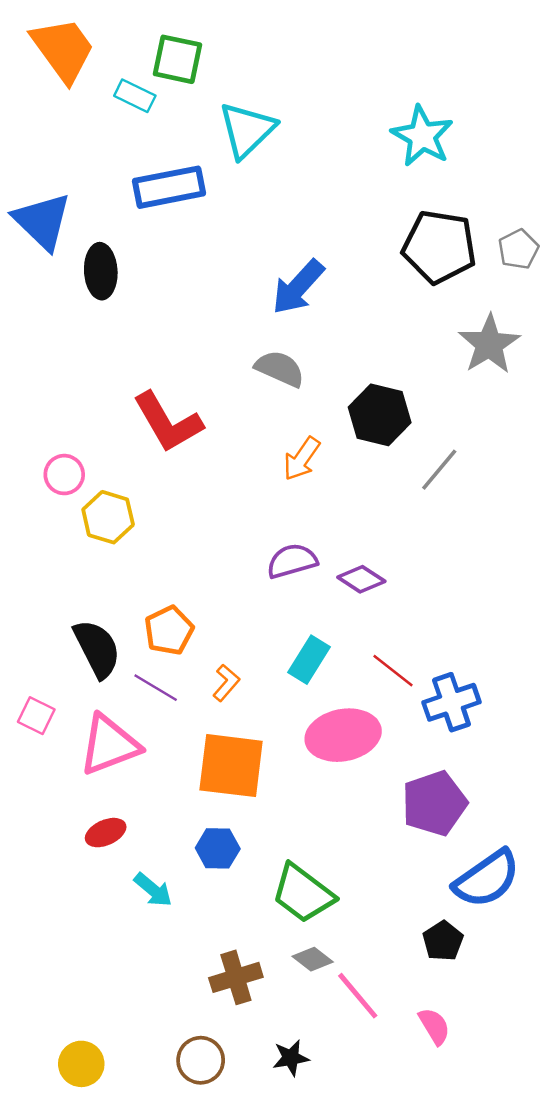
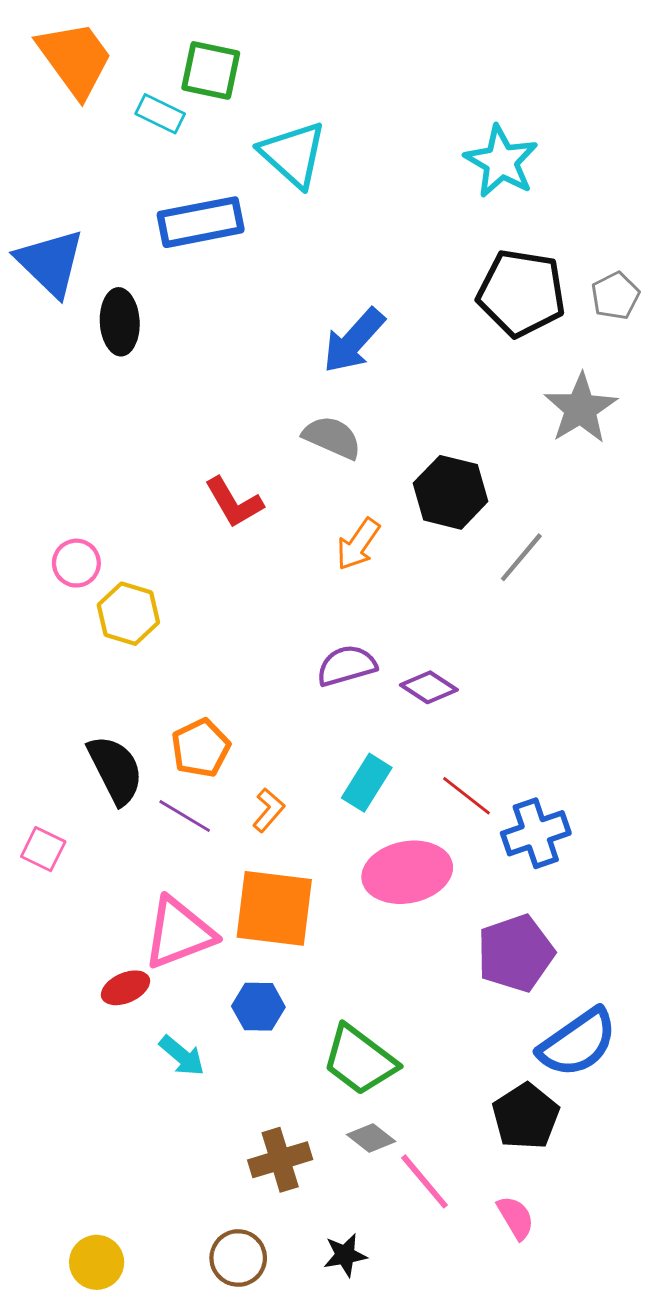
cyan triangle: (247, 130) -> (293, 154), turned -34
red L-shape: (168, 422) -> (234, 502), moved, size x0.7
pink triangle: (109, 745) -> (179, 933), moved
black pentagon: (443, 941) -> (526, 1116), size x1.4

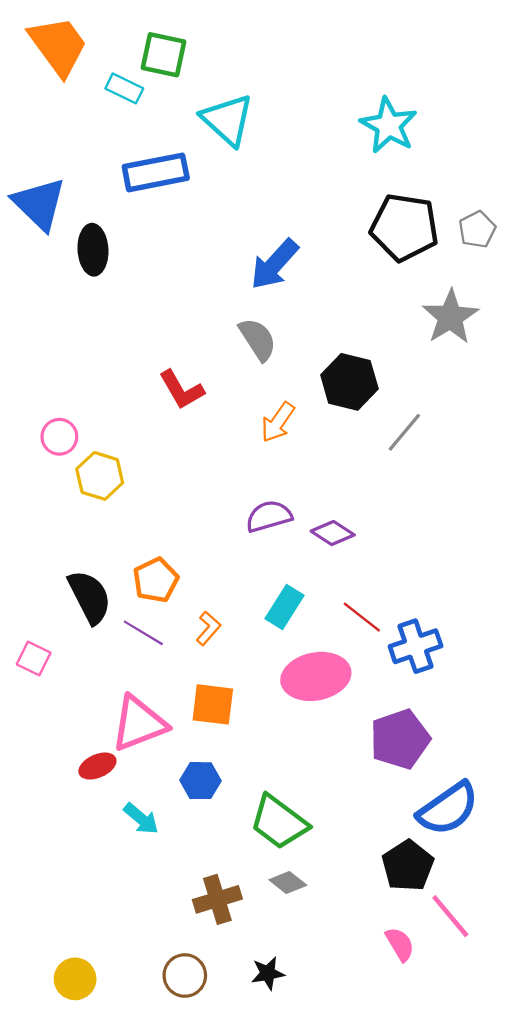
gray semicircle: (332, 437) -> (258, 339), turned 33
orange square: (274, 908) -> (213, 704), size x0.7
pink line: (425, 1181) -> (450, 916), moved

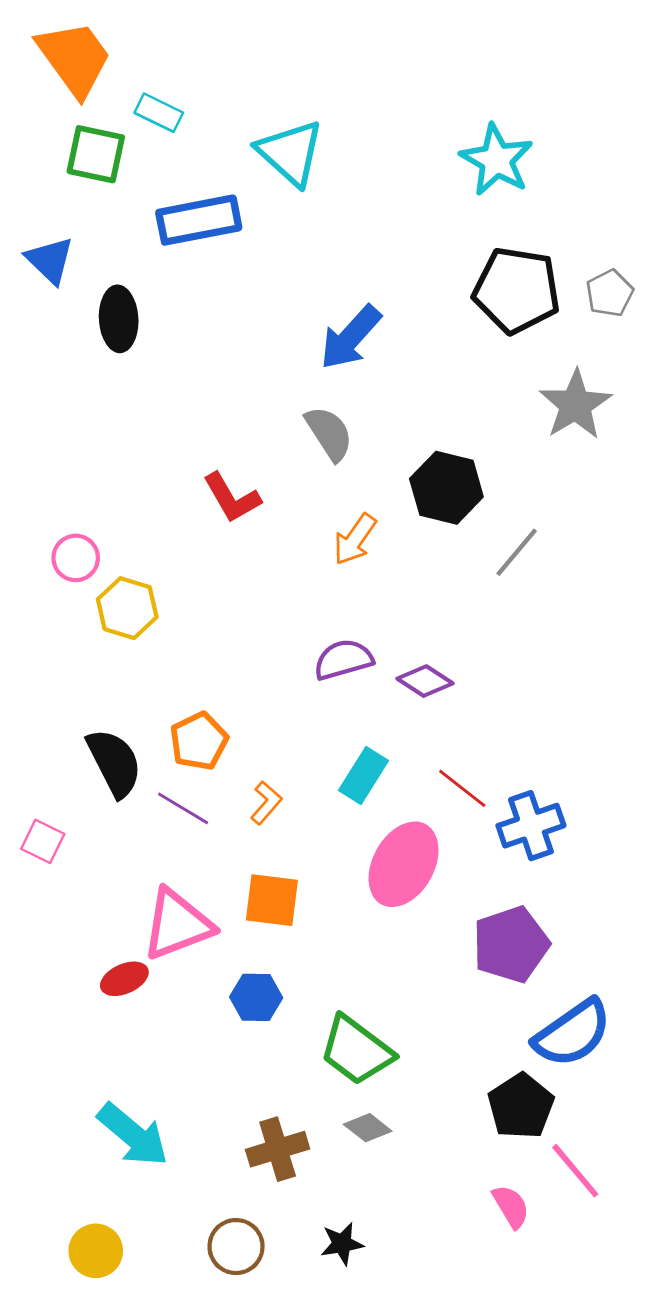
green square: (164, 55) -> (96, 154), moved
blue triangle: (39, 204) -> (50, 260), size x0.7
pink ellipse: (316, 676) -> (404, 864), turned -50
cyan arrow: (141, 819) -> (133, 1135), moved, size x1.6

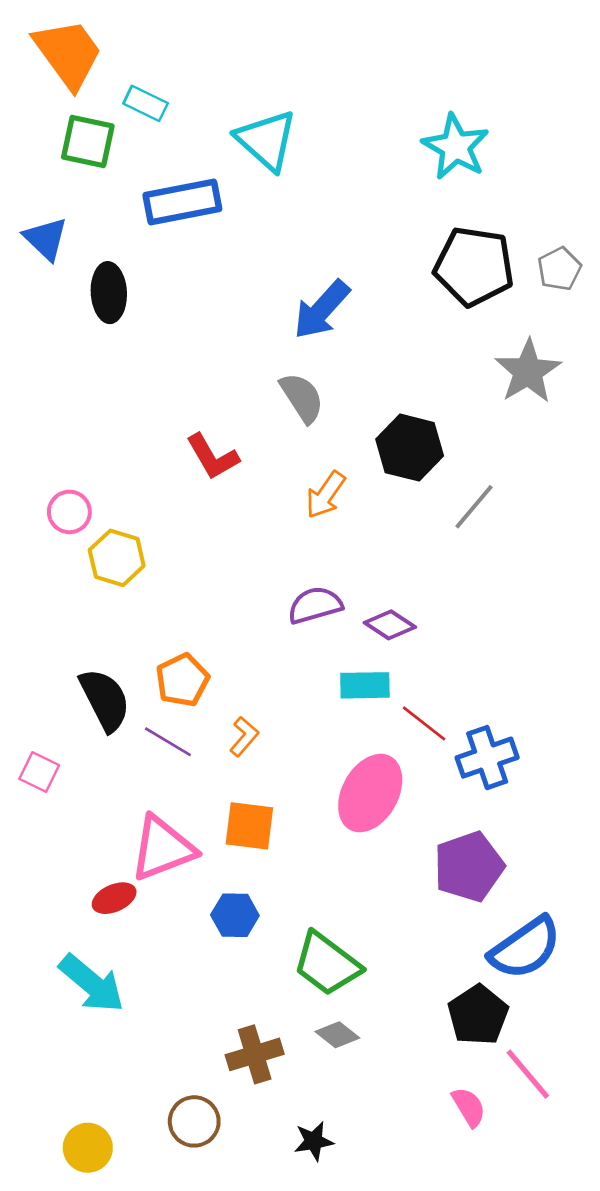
cyan rectangle: (363, 776) -> (365, 685), moved, turned 57
cyan arrow: (133, 1135) -> (92, 984), moved
brown circle: (236, 1247) -> (194, 1121), moved

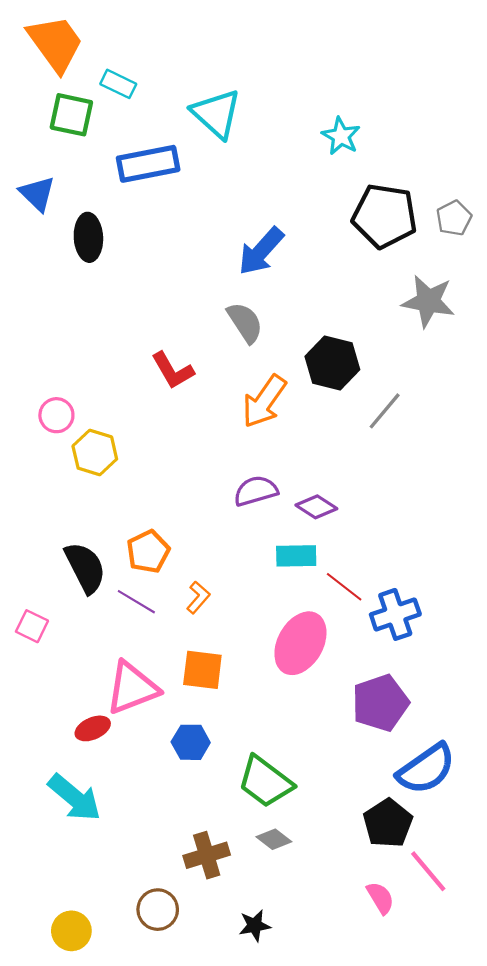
cyan star: (456, 147) -> (341, 136), moved, size x0.7
gray star: (528, 371) -> (428, 301), turned -30
orange arrow: (326, 495) -> (264, 401), size x1.4

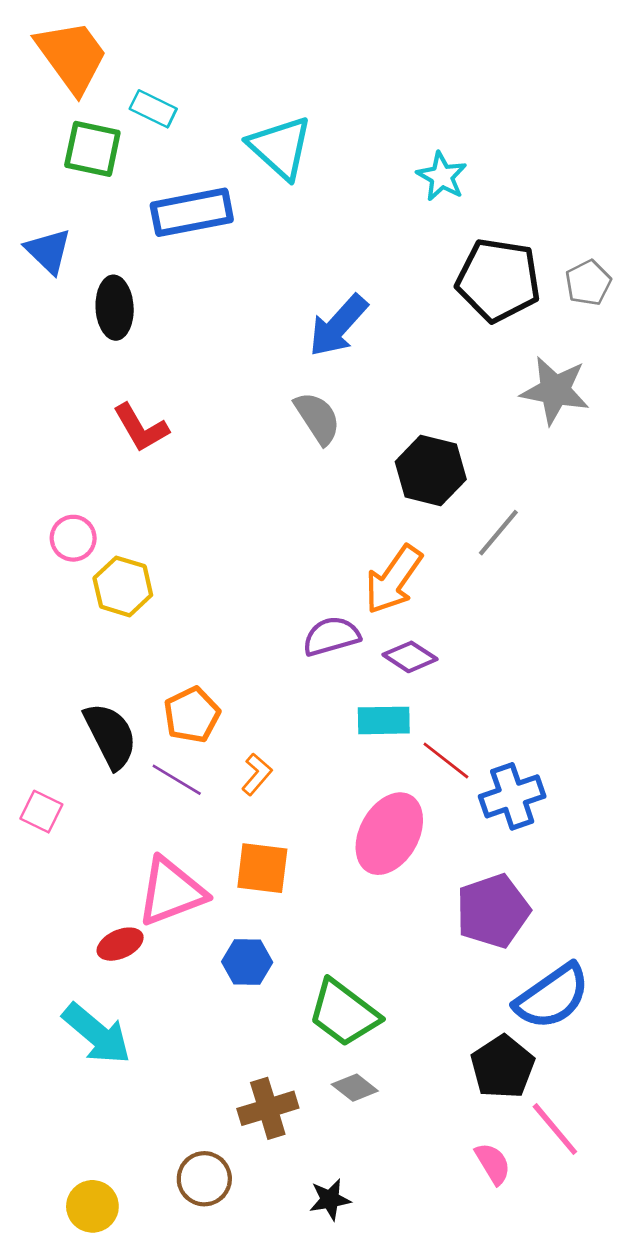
red L-shape: (173, 370) -> (141, 428), moved
orange arrow: (264, 401) -> (393, 580), moved

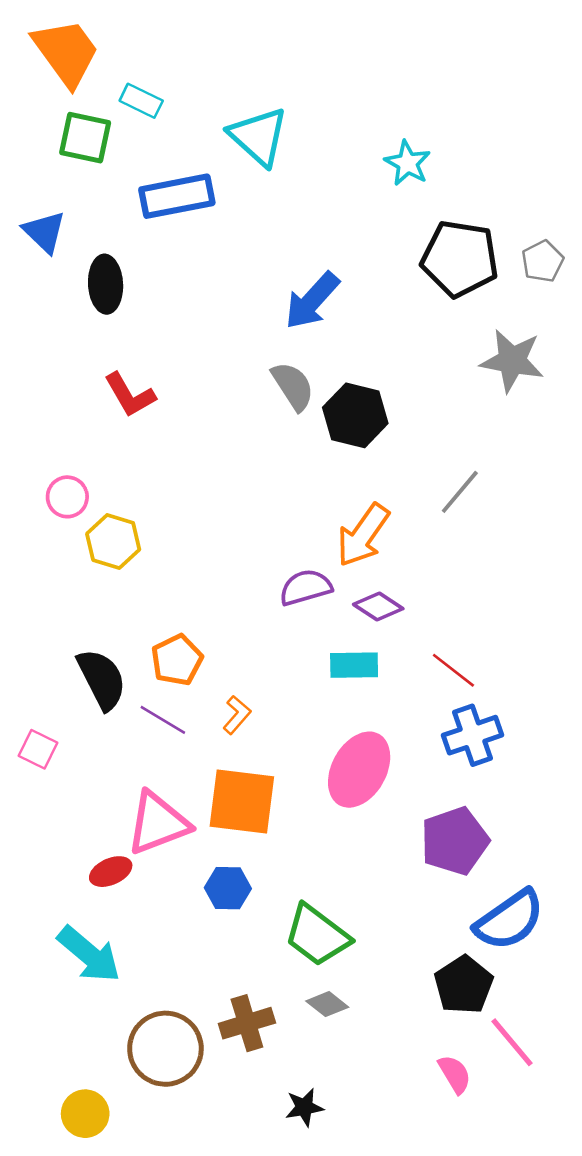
black hexagon: (431, 471) -> (355, 415), moved
red line: (446, 760) -> (453, 670), moved
orange square: (262, 868) -> (242, 801), size x1.4
brown circle: (204, 1179) -> (165, 1049), moved, size x1.5

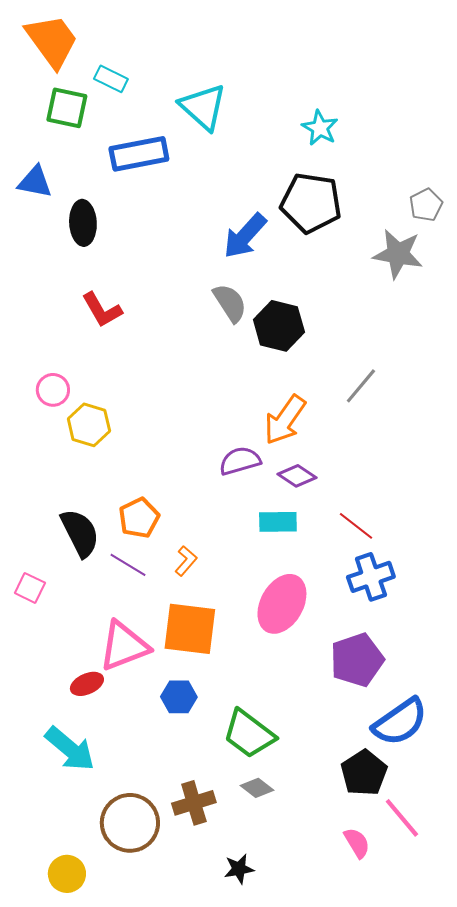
blue triangle: (44, 232) -> (35, 182), turned -33
black pentagon: (460, 259) -> (311, 203), moved
gray star: (512, 361) -> (398, 254), moved

